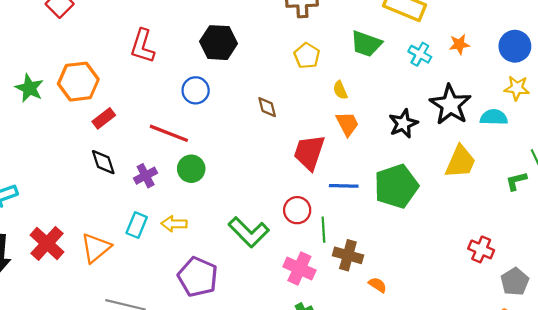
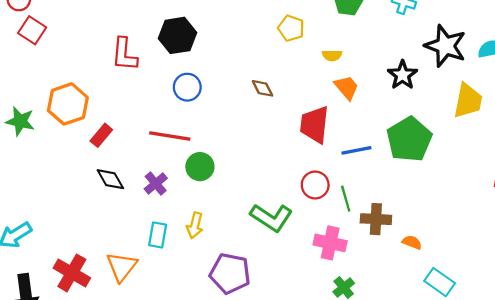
black hexagon: (218, 43) -> (177, 35), moved
yellow semicircle: (340, 90) -> (332, 55), turned -54
yellow arrow: (174, 224) -> (195, 225), turned -65

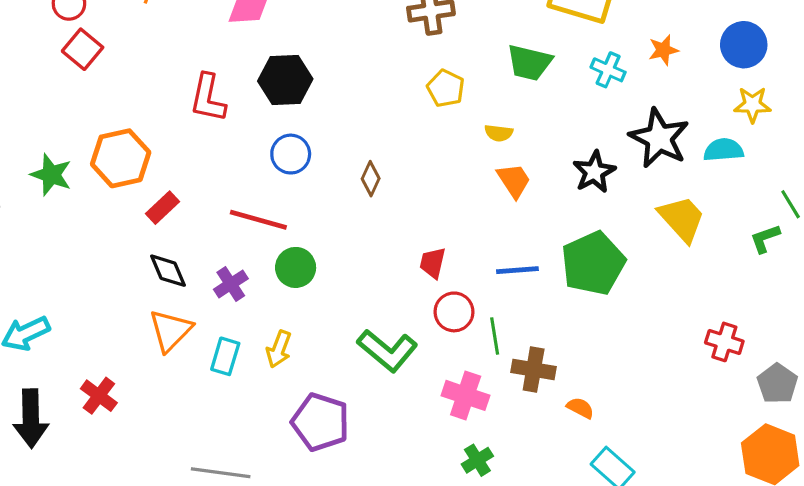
brown diamond: (263, 88) -> (371, 179), moved, turned 45
yellow trapezoid: (468, 101) -> (682, 219), turned -60
red trapezoid: (315, 124) -> (433, 263), moved, size x0.6
orange triangle: (122, 267) -> (170, 330), moved
red cross: (72, 273) -> (99, 396), size x0.7

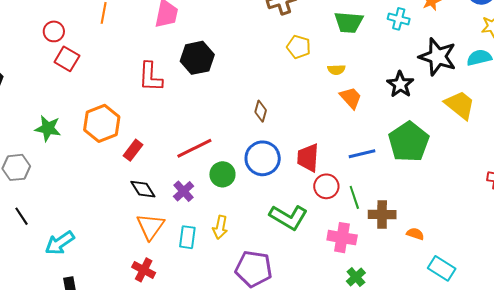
blue circle: (291, 154) -> (263, 158), moved, size x1.4
green star: (51, 175) -> (48, 128), moved
red line: (258, 220) -> (194, 148), turned -33
red trapezoid: (433, 263) -> (308, 158), size x1.4
red cross: (99, 396) -> (144, 270), moved

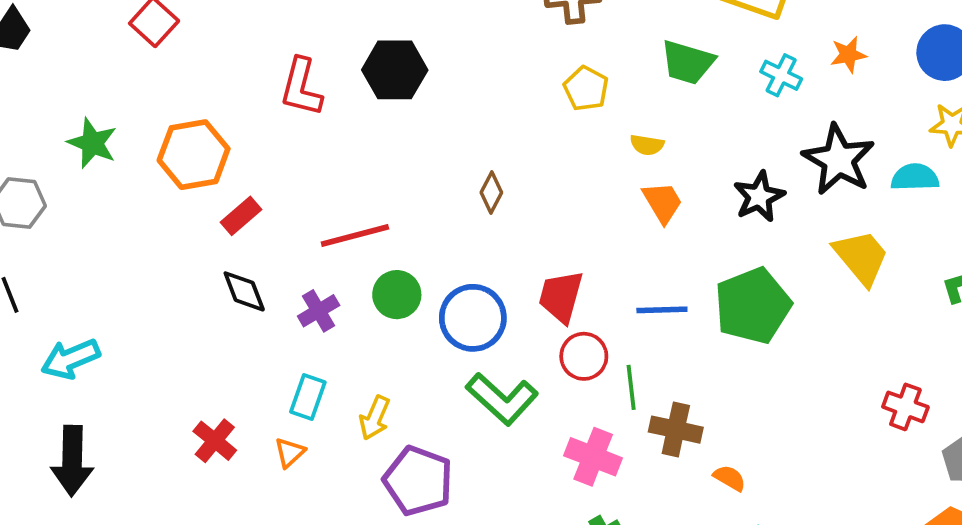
blue circle: (263, 158) -> (473, 318), moved
orange triangle: (150, 226) -> (290, 453), moved, size x0.6
yellow arrow: (220, 227) -> (375, 418), moved

